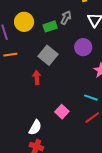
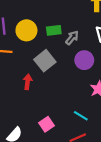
gray arrow: (66, 18) -> (72, 38), moved
yellow circle: (24, 22) -> (26, 30), moved

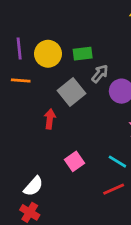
gray arrow: (72, 38) -> (100, 74), moved
pink square: (47, 124) -> (75, 161), moved

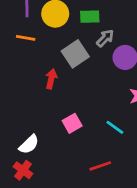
red line: (114, 189) -> (100, 166), moved

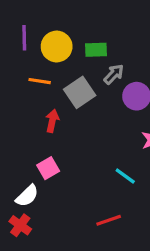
orange line: (26, 38) -> (40, 81), moved
pink square: (72, 123) -> (48, 168), moved

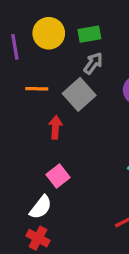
yellow circle: (57, 47) -> (49, 33), moved
green rectangle: (96, 50) -> (89, 34), moved
gray arrow: (114, 74) -> (93, 63), moved

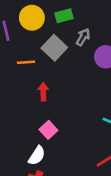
gray arrow: (93, 63) -> (83, 37), moved
gray square: (79, 94) -> (54, 48), moved

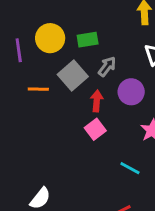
red arrow: (43, 92) -> (97, 101), moved
pink square: (48, 130) -> (95, 129), moved

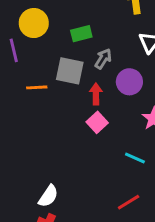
yellow circle: (50, 38) -> (34, 23), moved
gray square: (73, 76) -> (70, 71), turned -32

